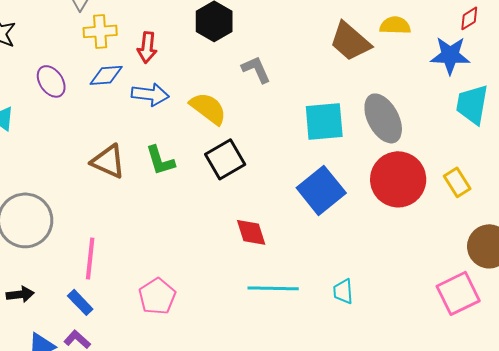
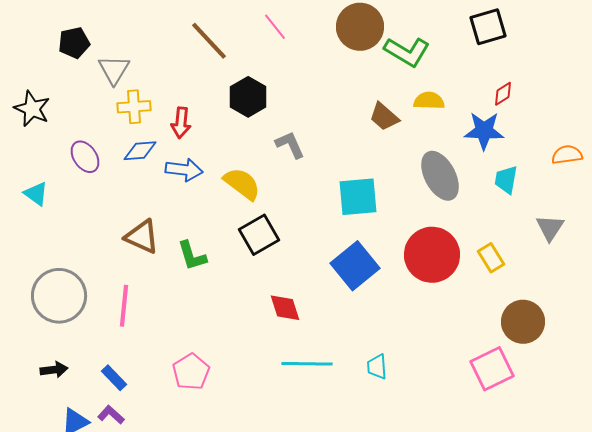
brown trapezoid: (350, 41) -> (384, 117), size x0.7
cyan trapezoid: (472, 104) -> (506, 180), size x0.7
gray ellipse: (383, 118) -> (440, 176), moved
green L-shape: (160, 160) -> (192, 256), moved
pink line: (90, 258) -> (124, 306), moved

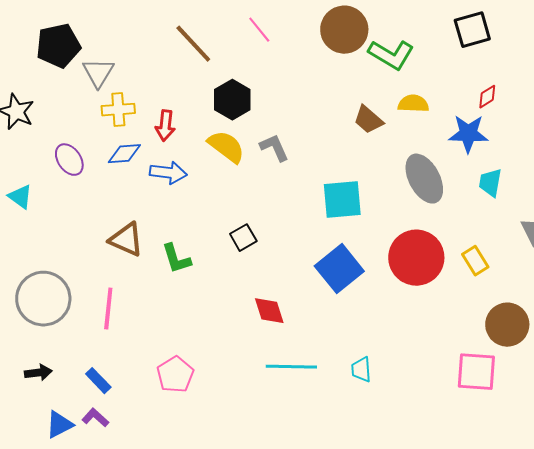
black pentagon: (74, 43) -> (58, 46), size x1.4
yellow semicircle: (242, 184) -> (226, 147), moved
black square: (259, 235) -> (243, 238), size x0.7
pink square: (492, 369) -> (476, 372), turned 30

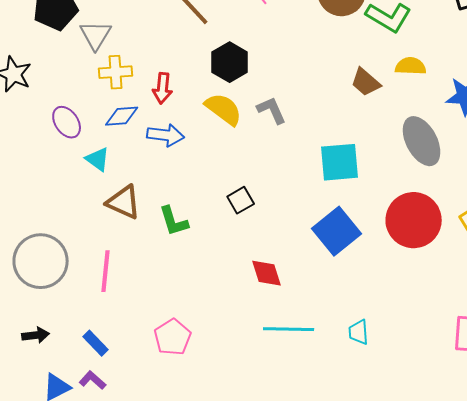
cyan triangle: (20, 197) -> (98, 159), moved

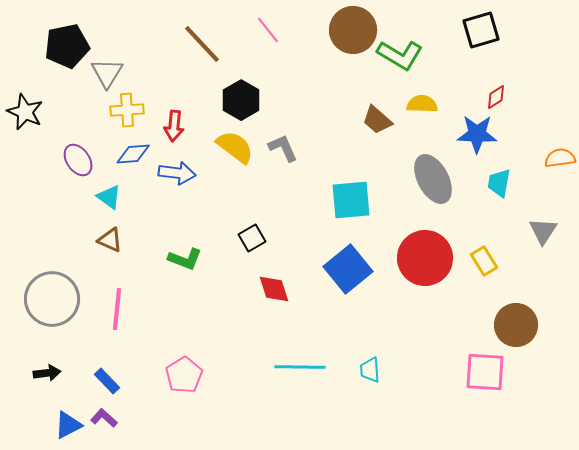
brown triangle: (124, 202) -> (110, 240), moved, size x0.7
green L-shape: (174, 221) -> (185, 259), turned -52
red diamond: (267, 273) -> (274, 289), moved

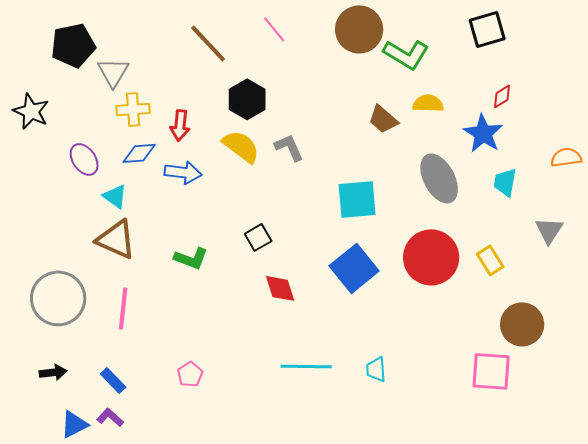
blue star: (477, 134) -> (483, 133), turned 30
brown triangle: (110, 240) -> (116, 239), size x1.6
pink pentagon: (184, 375) -> (190, 374), size x0.7

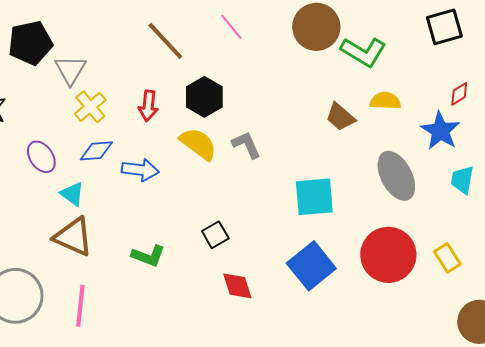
yellow cross: (133, 109) -> (90, 107), turned -36
red arrow: (180, 125) -> (148, 106), moved

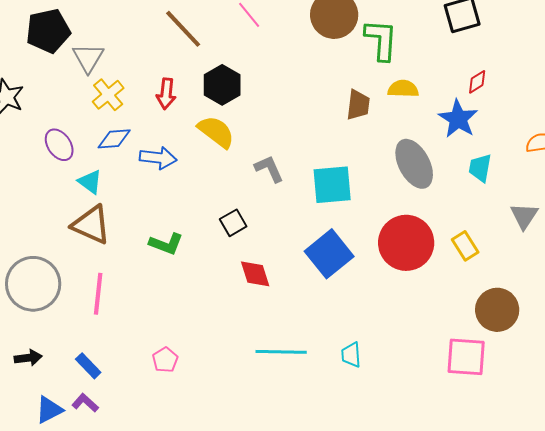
green L-shape: (363, 52) -> (381, 40), turned -117
brown trapezoid: (340, 117) -> (358, 105), turned -124
gray L-shape: (246, 145) -> (269, 169), moved

